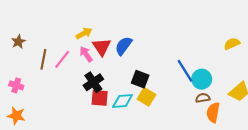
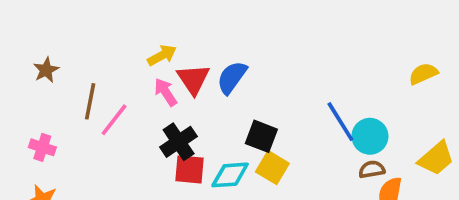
pink line: (62, 59) -> (114, 120), moved

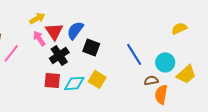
black square: (261, 136) -> (91, 47), moved
cyan circle: (370, 136) -> (165, 62), moved
black cross: (179, 142) -> (59, 55), moved

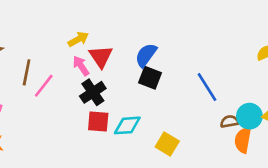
blue semicircle: (75, 30) -> (146, 55), moved
black cross: (59, 55) -> (93, 92), moved
cyan circle: (165, 62) -> (249, 116), moved
yellow square: (97, 79) -> (167, 144), moved

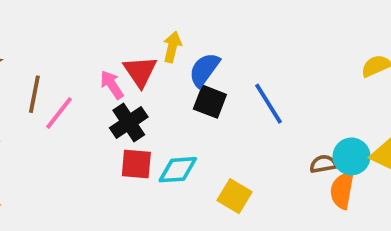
yellow arrow: (78, 39) -> (172, 47), moved, turned -48
blue line: (207, 87) -> (268, 104), moved

